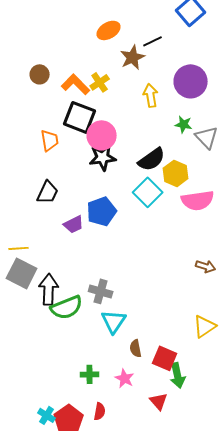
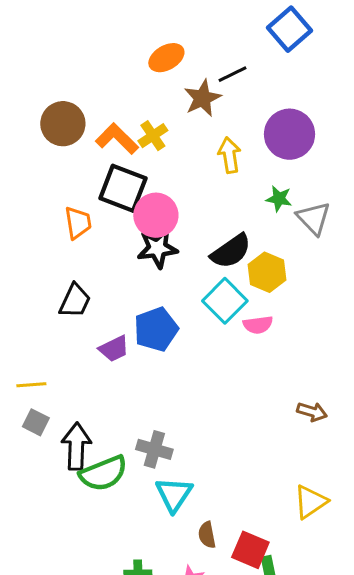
brown circle: (40, 74) -> (63, 124), size x1.5
pink semicircle: (198, 200) -> (258, 325), moved, size x0.6
gray square: (22, 273) -> (36, 422), size x0.6

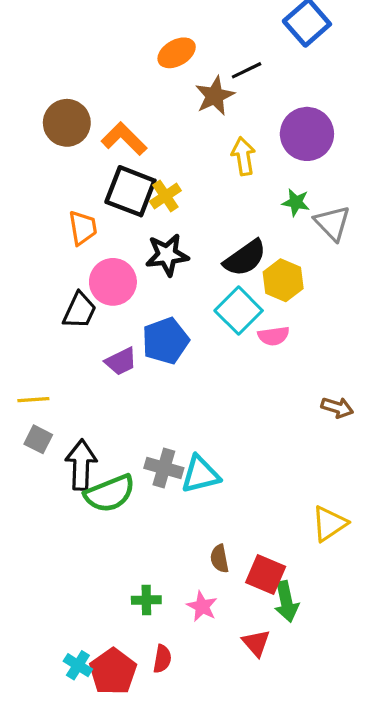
yellow cross: (153, 136) -> (165, 196), moved
pink circle: (156, 215) -> (113, 282), moved
brown arrow: (312, 412) -> (337, 408), moved
cyan triangle: (174, 494) -> (200, 474), moved, turned 42

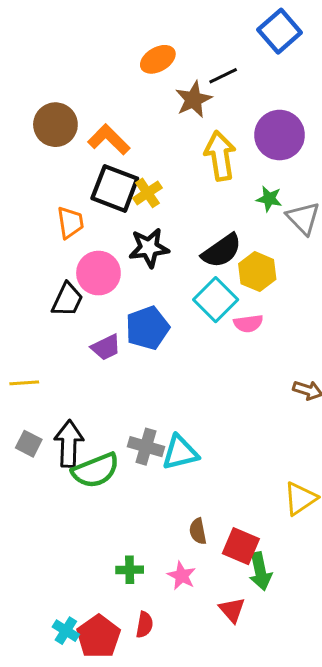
yellow arrow: (243, 156) -> (220, 156), size x1.4
gray square: (38, 439) -> (29, 444), moved

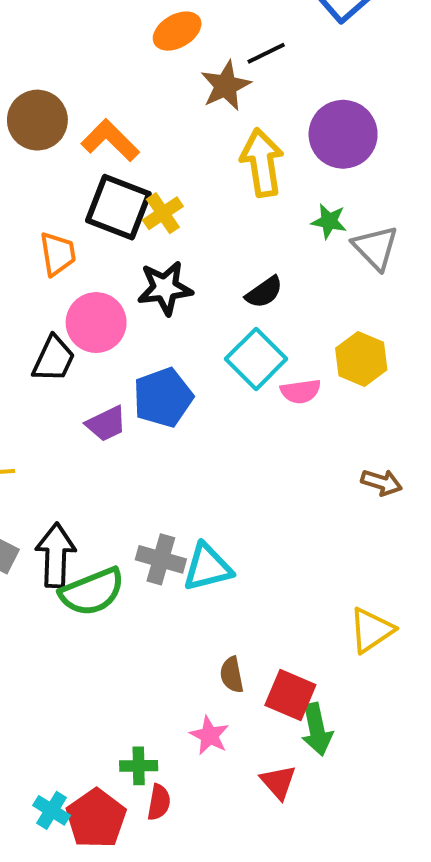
black semicircle: (222, 251) -> (264, 292), size x0.7
yellow hexagon: (257, 272) -> (361, 359), moved
green cross: (130, 570) -> (139, 766), moved

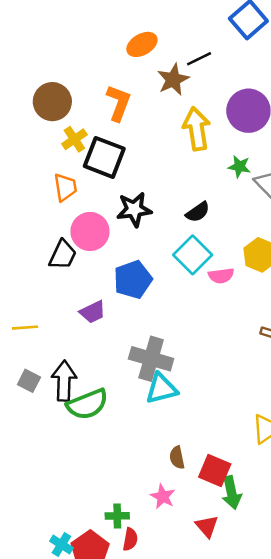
orange L-shape: (110, 140) -> (119, 103), moved, turned 66
yellow cross: (163, 213) -> (74, 139), moved
purple trapezoid: (106, 424) -> (93, 312), moved
gray cross: (161, 559) -> (151, 359), moved, size x1.4

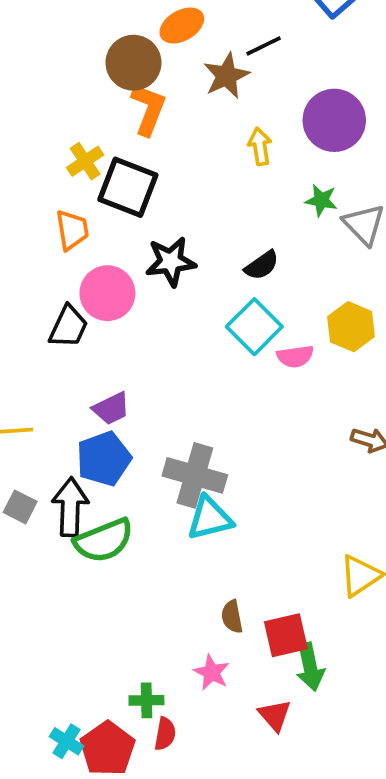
brown circle: (52, 102) -> (133, 63), moved
yellow arrow: (196, 129) -> (260, 146), size x0.6
blue pentagon: (133, 280) -> (104, 459), moved
red square: (215, 470) -> (286, 635), turned -36

